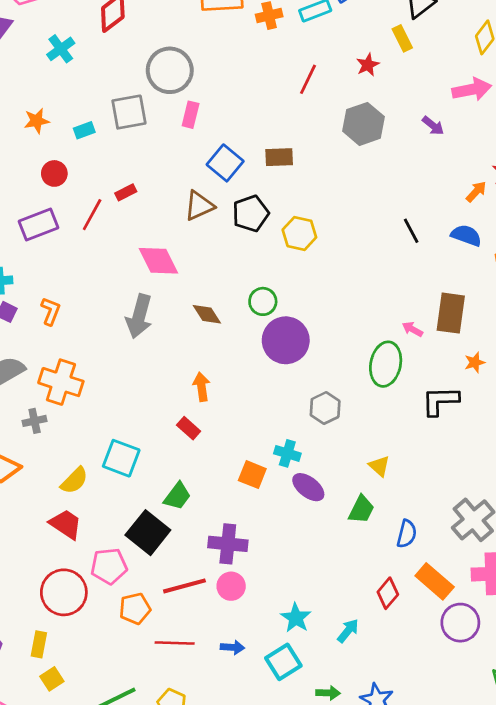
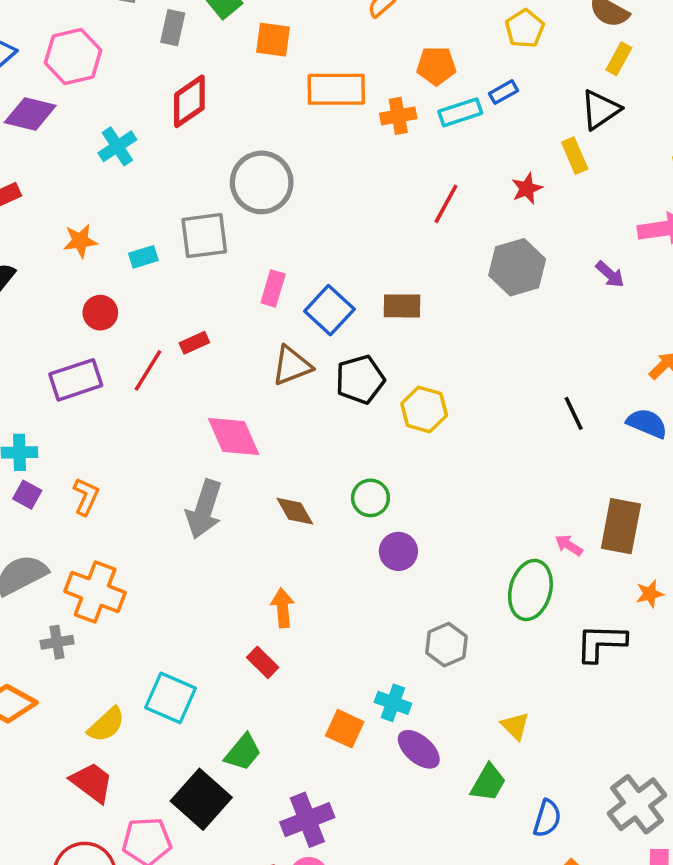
pink rectangle: (191, 115) -> (273, 288), moved
purple circle: (286, 340) -> (398, 551), size x0.6
purple cross: (228, 544) -> (307, 820), turned -30

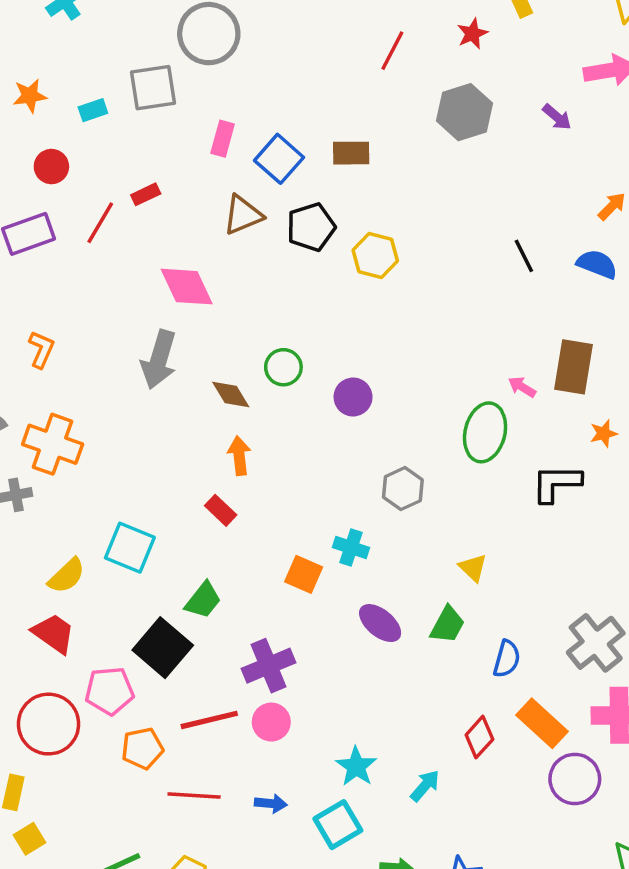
green circle: (370, 498) -> (283, 367), moved
brown diamond: (295, 511) -> (231, 394), moved
purple ellipse: (419, 749) -> (380, 623), moved

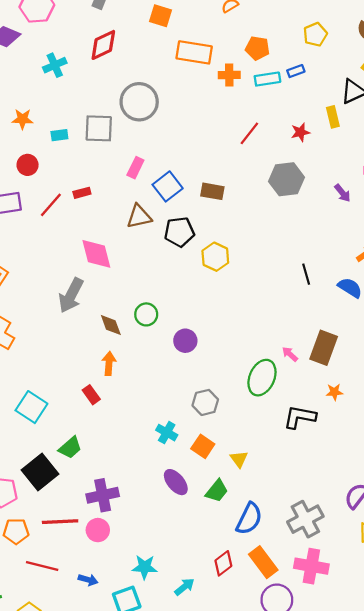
orange square: (304, 574) -> (203, 446), moved
blue semicircle: (507, 659) -> (249, 519), size x1.4
cyan star: (356, 766) -> (145, 567), turned 30

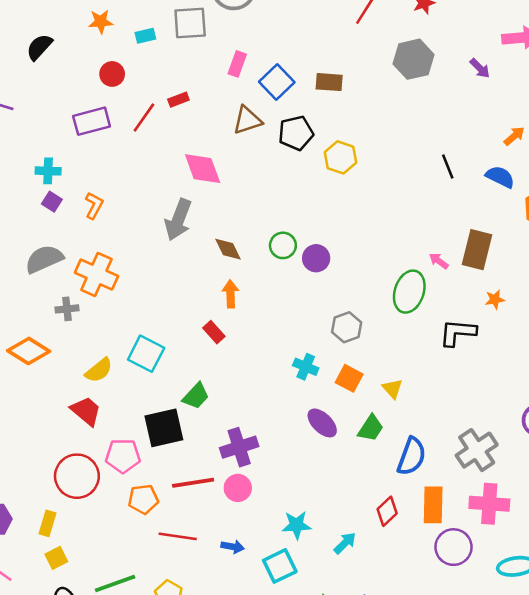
green circle: (146, 314) -> (283, 245), moved
black square: (40, 472) -> (164, 428), turned 32
orange rectangle: (263, 562) -> (433, 505), turned 44

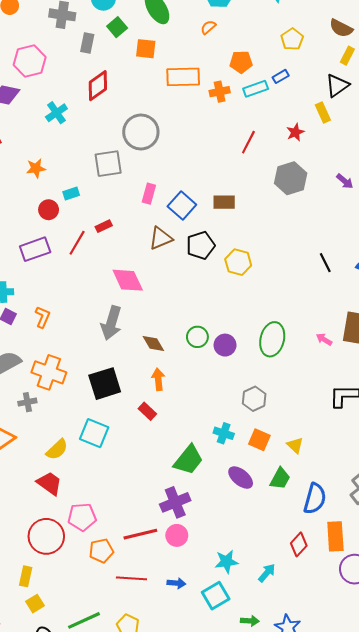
cyan rectangle: (145, 36) -> (71, 193), moved
green ellipse: (409, 292) -> (272, 339), moved
green trapezoid: (196, 396) -> (188, 460), moved, size x1.4
black square: (164, 428) -> (105, 384), moved

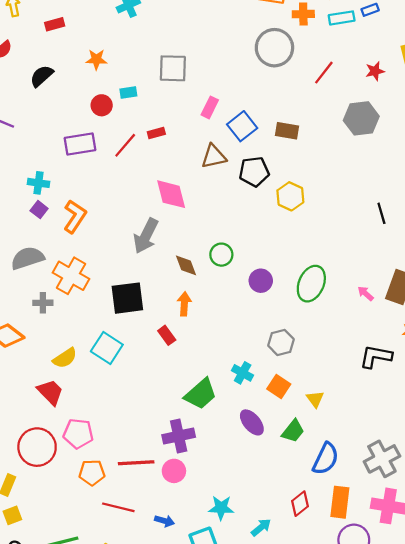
gray circle: (141, 132) -> (274, 48), moved
orange L-shape: (42, 317) -> (75, 216), size x1.4
green circle: (197, 337) -> (221, 255), moved

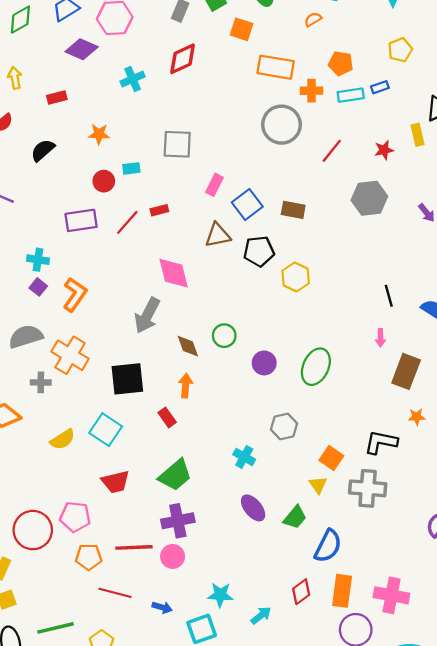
pink arrow: (366, 294) -> (380, 338), moved, turned -133
orange square: (279, 386) -> (331, 458), moved
red trapezoid: (50, 392) -> (115, 482), moved, turned 120
green trapezoid: (201, 394) -> (175, 475), moved
gray cross: (382, 459) -> (368, 488), moved, turned 32

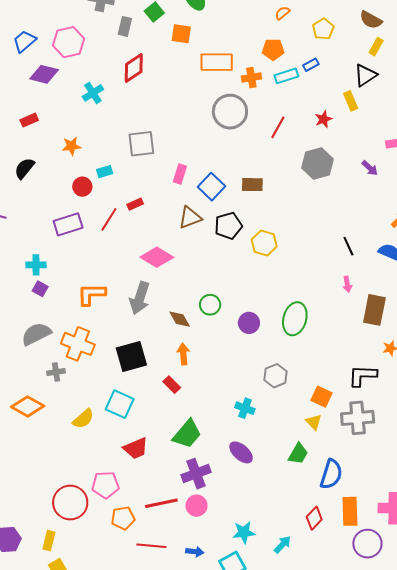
orange semicircle: (313, 19) -> (282, 13), moved
pink diamond: (174, 273) -> (157, 257), turned -36
orange L-shape: (75, 295) -> (91, 294), moved, turned -116
purple ellipse: (253, 508) -> (241, 452), moved

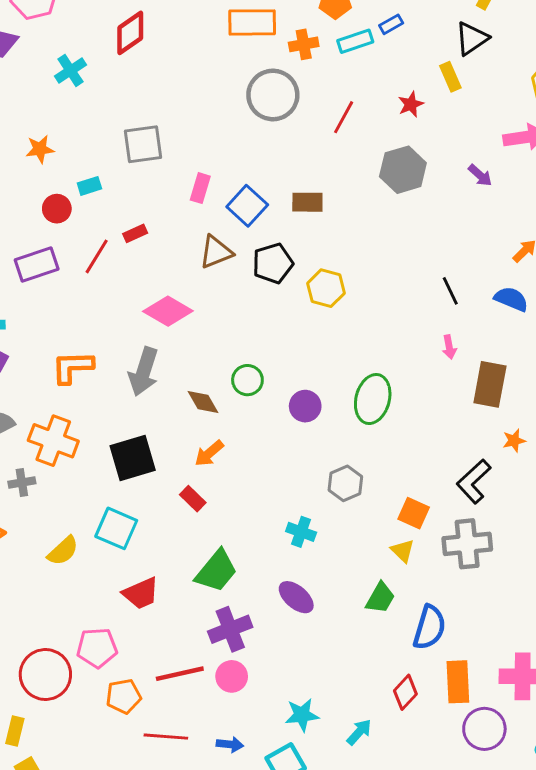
orange arrow: (183, 354) -> (209, 453), turned -125
black L-shape: (363, 376) -> (474, 481), turned -44

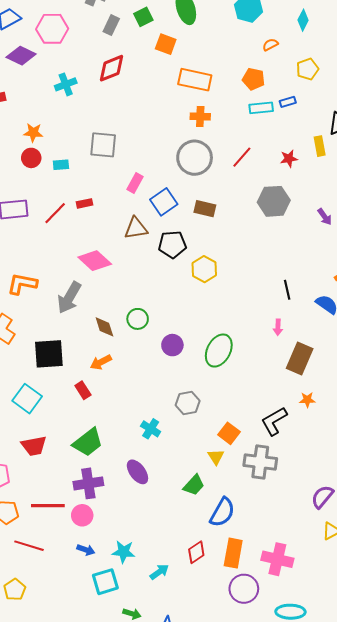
orange cross: (304, 44) -> (200, 116), moved
gray circle: (273, 95) -> (195, 158), moved
red circle: (57, 209) -> (31, 158), moved
blue arrow: (230, 744) -> (86, 550), moved

